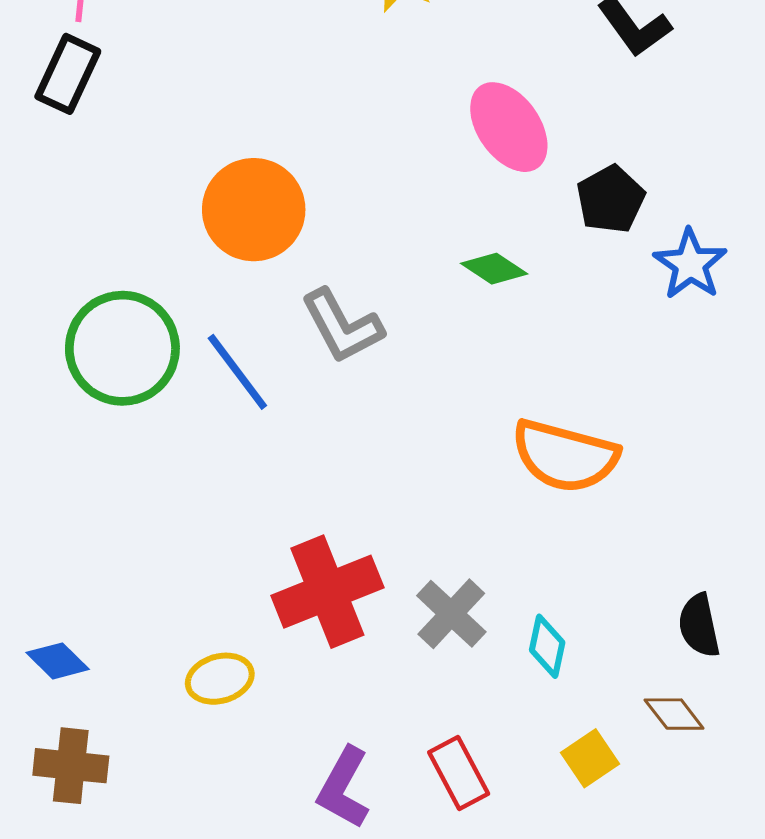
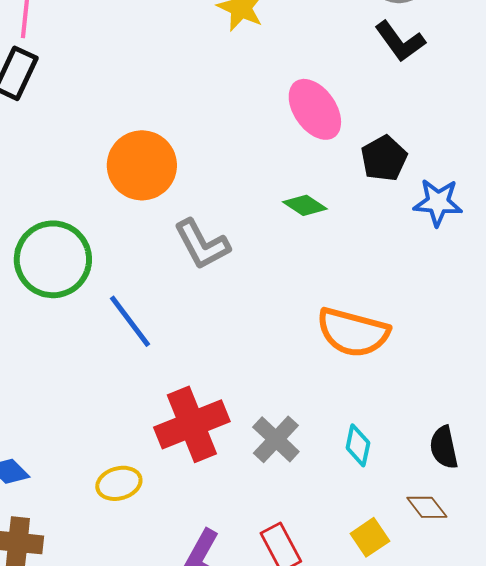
blue star: (690, 264) -> (438, 202), turned -30
blue line: (237, 372) -> (130, 321), moved
cyan diamond: (547, 646) -> (358, 445), moved

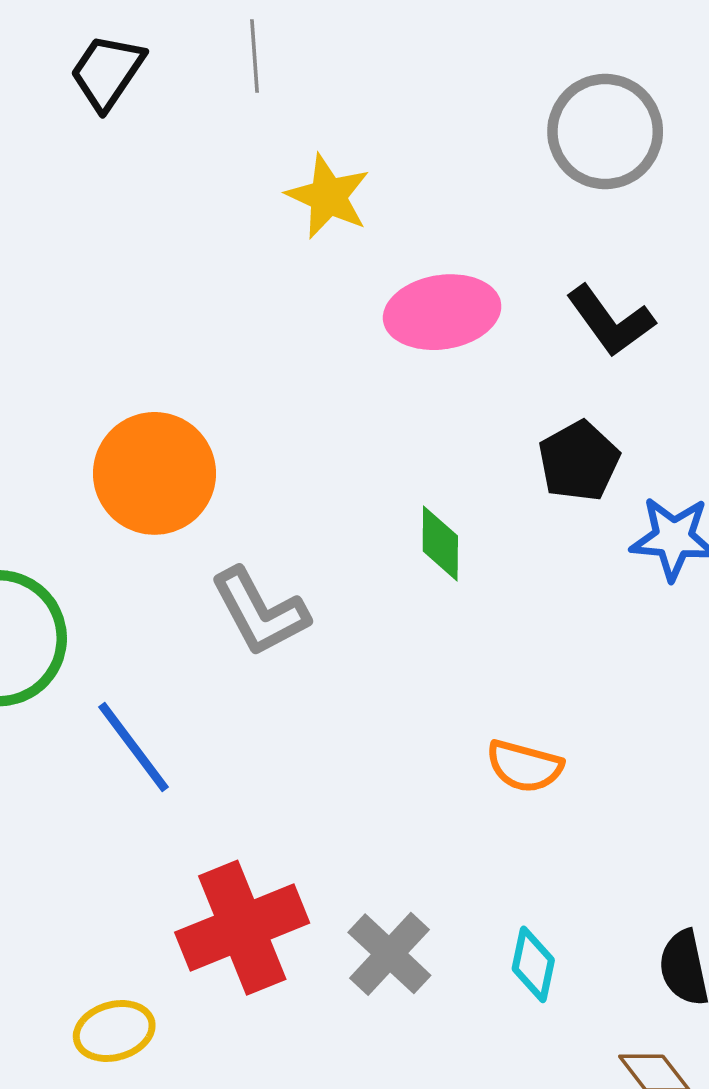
black L-shape: (400, 41) -> (610, 321), moved
pink ellipse: (315, 109) -> (442, 312), moved, turned -64
green diamond: (305, 205) -> (440, 544), turned 57
orange semicircle: (353, 332) -> (524, 766), size x0.6

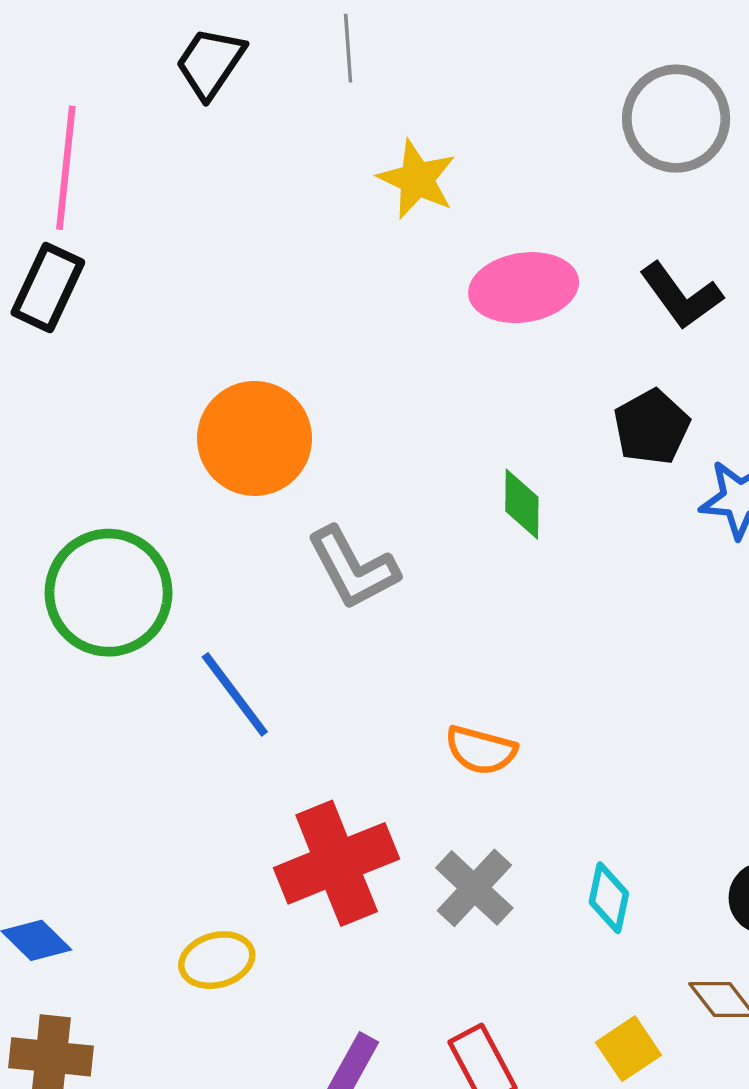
orange semicircle: (524, 766) -> (481, 750), moved

